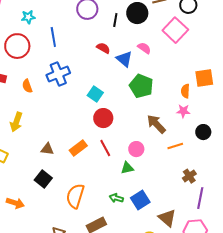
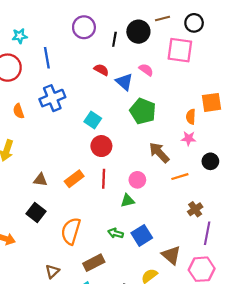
pink square: (175, 30) -> (180, 50), turned -35
red line: (105, 148) -> (104, 179), turned 30

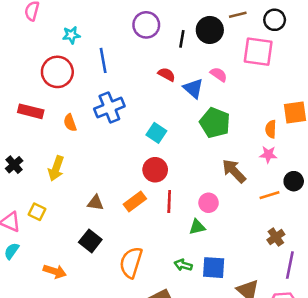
red circle: (101, 146) -> (155, 170), moved
orange line: (180, 177) -> (270, 195), moved
blue square: (142, 235) -> (214, 268), turned 36

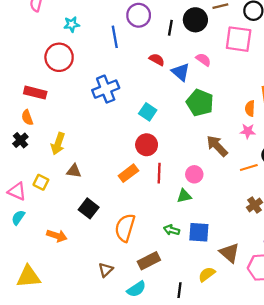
blue line: (103, 60) -> (115, 37), moved
orange semicircle: (70, 123) -> (27, 118), moved
brown triangle: (95, 203) -> (74, 171), moved

